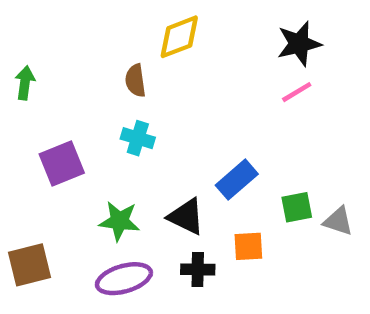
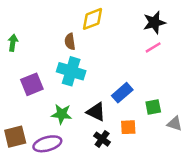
cyan cross: (138, 138) -> (71, 71), size x1.6
gray triangle: (338, 221) -> (175, 124), moved
black cross: (198, 269) -> (102, 139), turned 35
purple ellipse: (124, 279) -> (47, 144), moved

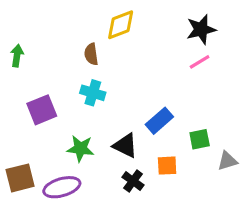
cyan cross: (71, 71) -> (93, 93), size x0.7
gray triangle: (175, 124) -> (227, 161), turned -35

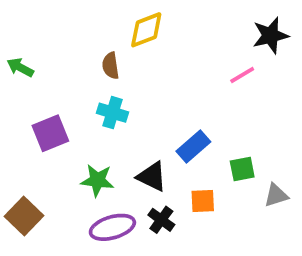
black star: (201, 29) -> (270, 35), moved
green arrow: (17, 56) -> (20, 67), turned -70
brown square: (20, 178) -> (24, 216), turned -32
purple ellipse: (62, 187) -> (112, 227), moved

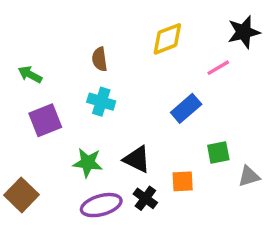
yellow diamond: (146, 30) -> (167, 39), moved
green arrow: (20, 67) -> (30, 74), moved
blue rectangle: (193, 146) -> (186, 108), moved

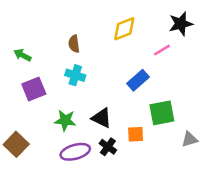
green square: (218, 153) -> (162, 113), size x1.5
gray triangle: (249, 176) -> (190, 139), moved

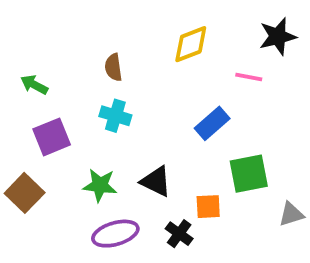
pink line: (162, 50) -> (249, 77), turned 42
brown square: (16, 144) -> (25, 193), moved
black cross: (108, 147) -> (179, 234), moved

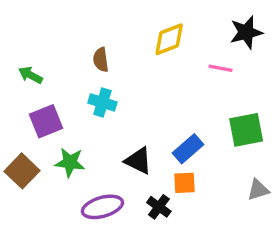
blue rectangle: (212, 123) -> (188, 149), moved
green square: (249, 174) -> (246, 130), moved
green star: (100, 185) -> (70, 162), moved

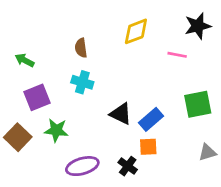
black triangle: (138, 161) -> (121, 114), moved

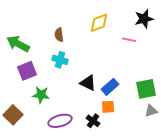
green arrow: (25, 60) -> (18, 44), size x1.6
green square: (198, 104) -> (146, 89), moved
brown square: (18, 137) -> (13, 115), moved

